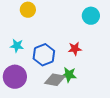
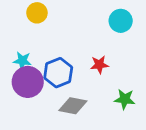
green star: (69, 75) -> (125, 99), moved
purple circle: (15, 77) -> (28, 82), moved

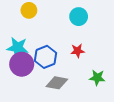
cyan circle: (121, 21) -> (79, 17), moved
cyan star: (22, 61) -> (18, 48), size x1.5

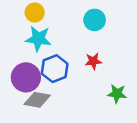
cyan star: (18, 48) -> (38, 39), moved
gray diamond: (57, 83) -> (37, 100), moved

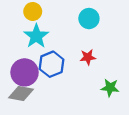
cyan star: (38, 39) -> (36, 36), turned 30
gray diamond: (37, 100) -> (21, 94), moved

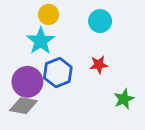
yellow circle: (33, 11) -> (49, 14), moved
green star: (110, 88) -> (124, 99), turned -30

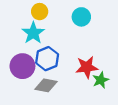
red star: (99, 65) -> (87, 67), moved, size x1.5
gray diamond: (23, 106) -> (46, 85), moved

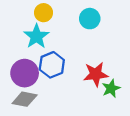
gray diamond: (46, 85) -> (25, 99), moved

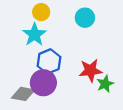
purple circle: (25, 73) -> (43, 83), moved

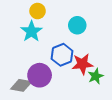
cyan circle: (85, 18) -> (77, 25), moved
blue hexagon: (49, 61) -> (62, 55), moved

